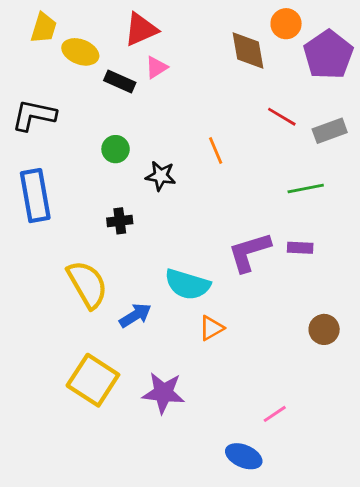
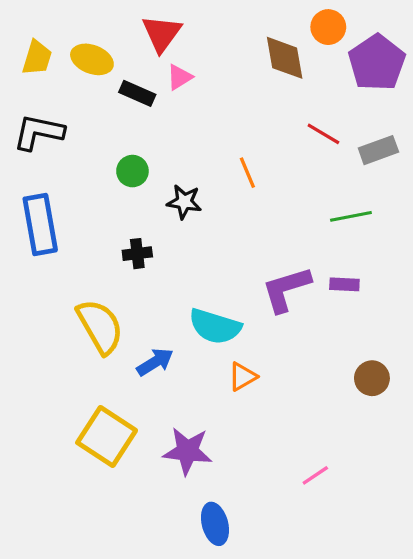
yellow trapezoid: (44, 28) -> (37, 58), moved
red triangle: (141, 29) -> (162, 34), turned -30
blue ellipse: (244, 456) -> (215, 524), moved, turned 52

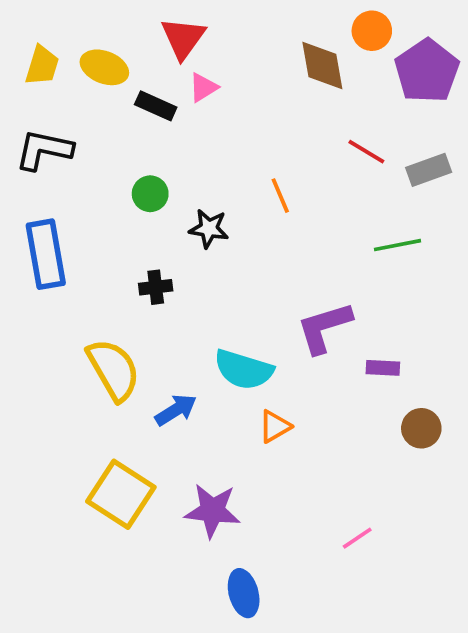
purple rectangle: (344, 284) -> (383, 368), moved

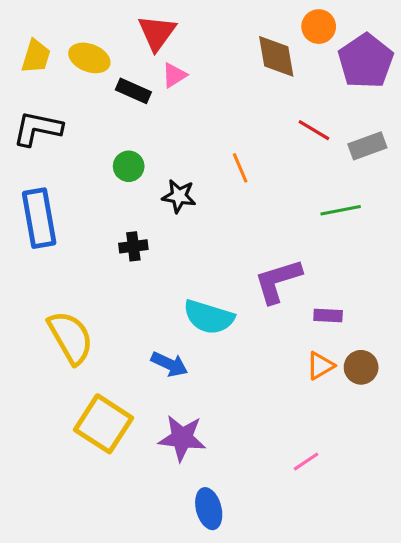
yellow semicircle: (114, 370) -> (71, 337), moved
blue arrow: (176, 410) -> (169, 364), moved, turned 57
orange triangle: (275, 426) -> (320, 366), moved

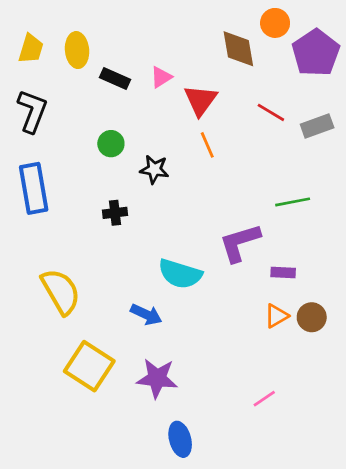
red triangle: (157, 33) -> (200, 100), moved
yellow ellipse: (89, 58) -> (77, 50), turned 64
pink triangle: (174, 75) -> (161, 77), moved
black L-shape: (38, 129) -> (32, 111), turned 99
green line: (341, 210) -> (293, 202), moved

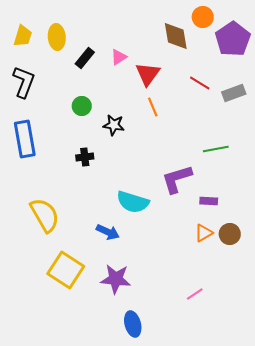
black rectangle: (115, 79) -> (85, 58), turned -75

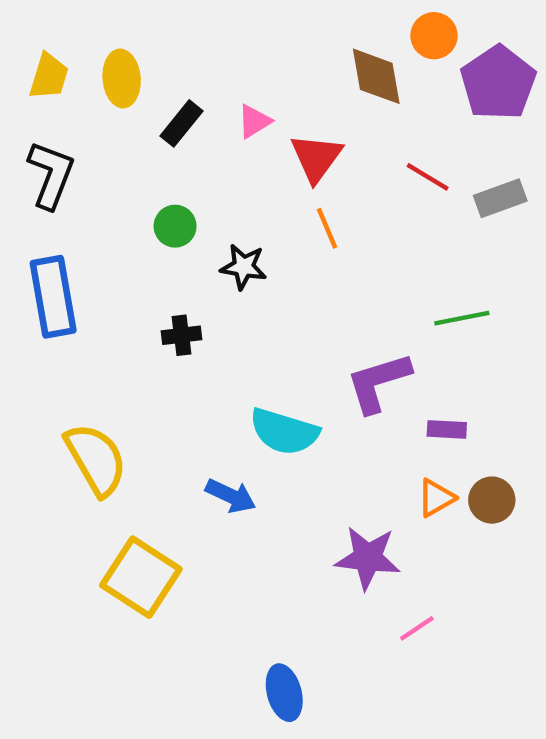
purple star: (116, 279) -> (368, 558), moved

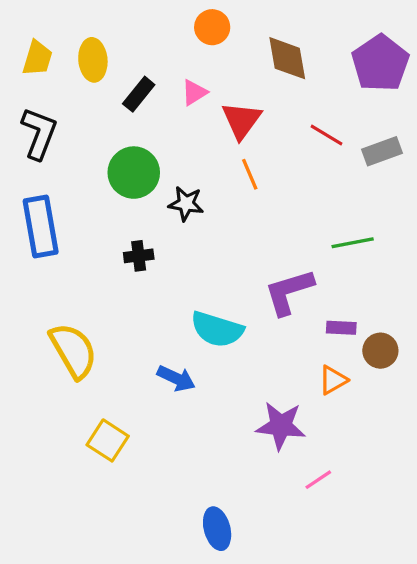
orange circle: (434, 36) -> (212, 27), moved
green circle: (175, 226) -> (134, 173), size x1.6
brown circle: (492, 500) -> (380, 351), moved
yellow square: (141, 577) -> (108, 440), size x0.7

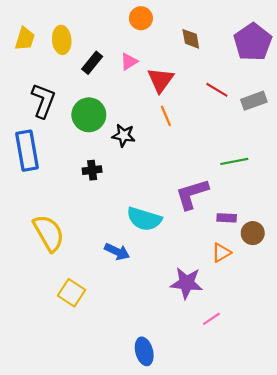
brown diamond: (287, 58) -> (191, 39), size x0.7
black L-shape: (39, 133) -> (43, 101), moved

